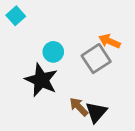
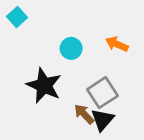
cyan circle: (53, 52) -> (71, 48), moved
gray square: (96, 59) -> (102, 93), moved

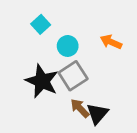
cyan square: (17, 17) -> (41, 24), moved
gray square: (102, 93) -> (73, 76), moved

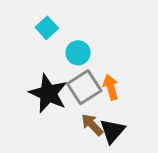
orange arrow: (111, 42) -> (111, 87), moved, turned 50

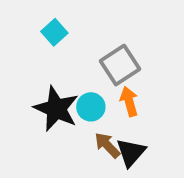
cyan circle: (78, 53) -> (91, 107), moved
gray square: (84, 87) -> (120, 65), moved

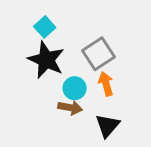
black star: (56, 109) -> (46, 60), moved
brown arrow: (107, 145) -> (70, 108), moved, turned 145

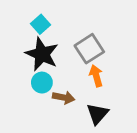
cyan circle: (75, 88) -> (42, 83), moved

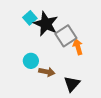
black star: (42, 54) -> (46, 24), moved
orange arrow: (96, 76) -> (78, 47), moved

